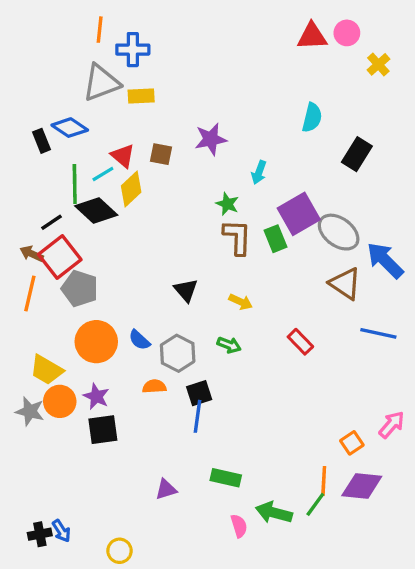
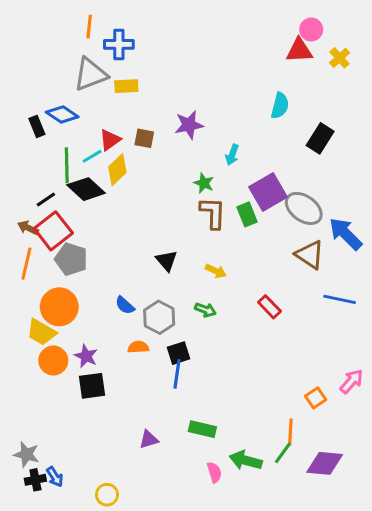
red triangle: (312, 36) -> (299, 50), moved
red triangle: (123, 156) -> (110, 140), turned 45
orange circle: (96, 342) -> (59, 307), moved
gray star: (30, 411) -> (26, 454), moved
purple diamond: (362, 486) -> (325, 463), moved

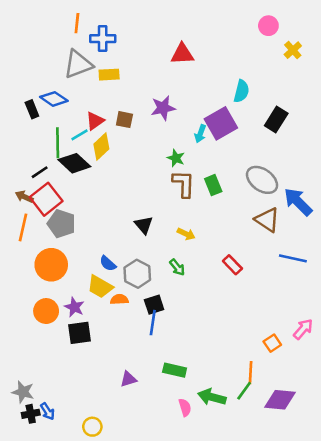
red triangle: (299, 50) -> (182, 54), moved
purple square: (268, 192) -> (221, 123), moved
green arrow: (205, 310) -> (177, 267), turned 30
yellow trapezoid: (41, 332) -> (100, 287), moved

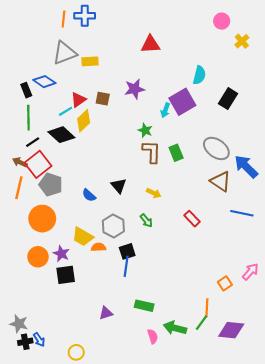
blue cross: (103, 39) -> (85, 16), moved
green line: (58, 143) -> (28, 118), moved
blue semicircle: (108, 263) -> (89, 195), moved

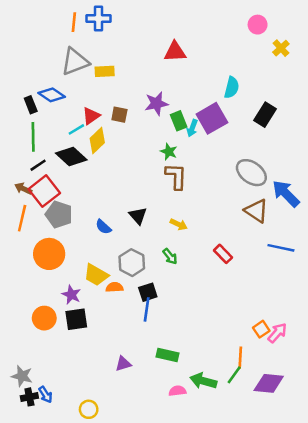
green rectangle: (176, 153) -> (179, 121), moved
orange circle: (38, 257) -> (44, 318), moved
pink arrow: (250, 272) -> (277, 333), moved
pink semicircle: (153, 336) -> (177, 391), turned -80

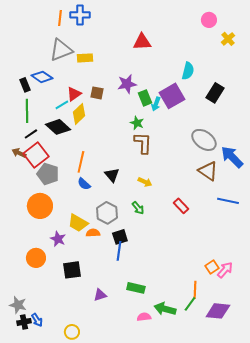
orange line: (22, 218) -> (81, 162), moved
black square: (76, 319) -> (72, 270), moved

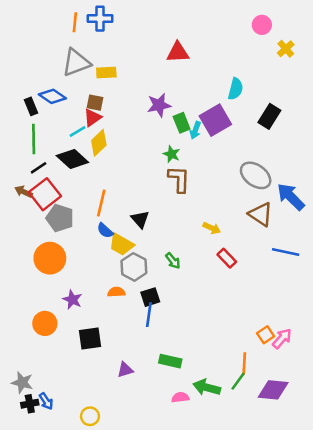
brown square: (97, 93) -> (95, 103), moved
yellow arrow: (145, 182) -> (212, 228), moved
yellow trapezoid: (78, 223) -> (121, 244), moved

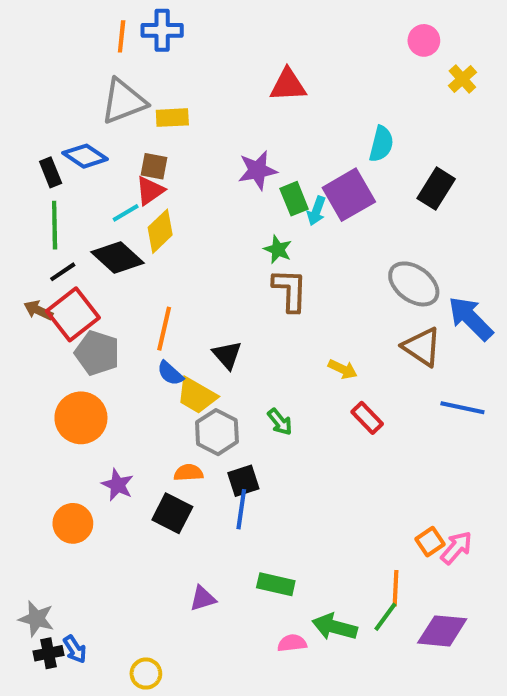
black square: (90, 338) -> (172, 513), moved, turned 35

